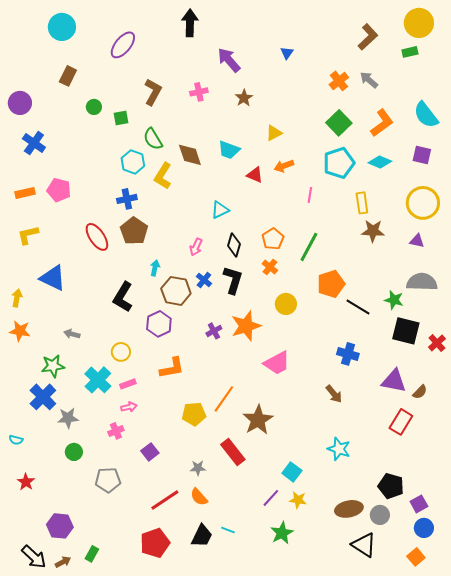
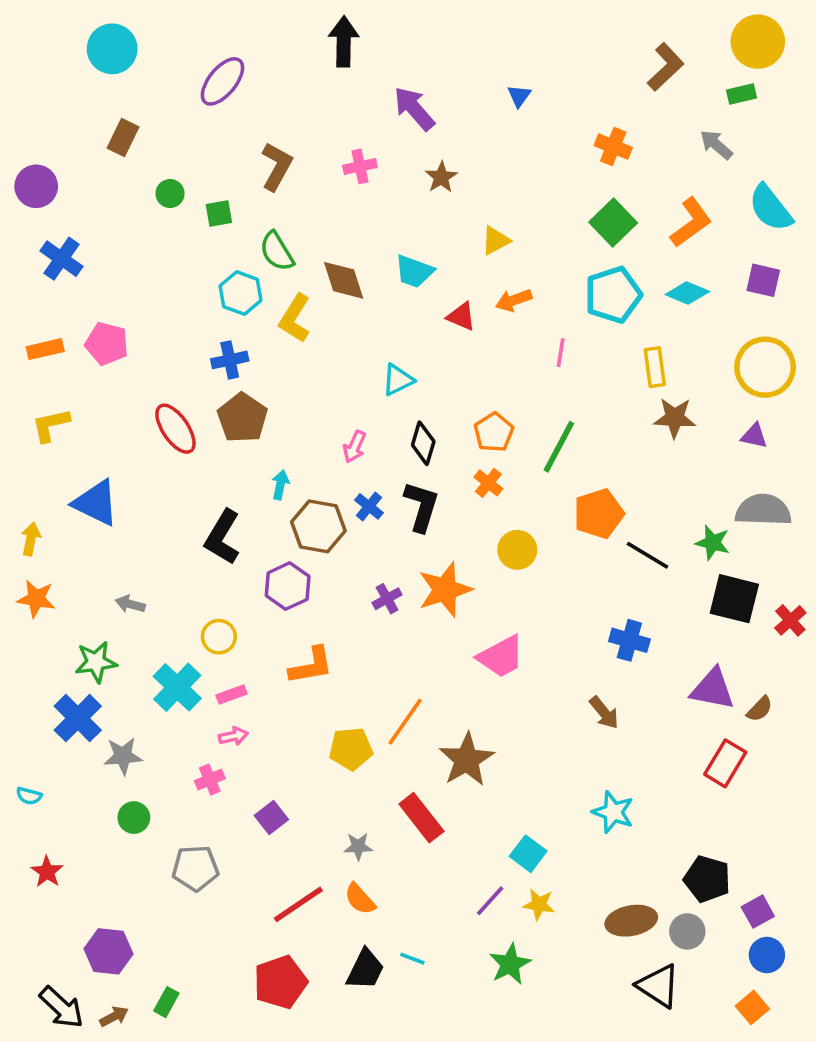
gray arrow: (369, 80) -> (716, 145), moved
orange cross: (339, 81) -> (613, 147), turned -30

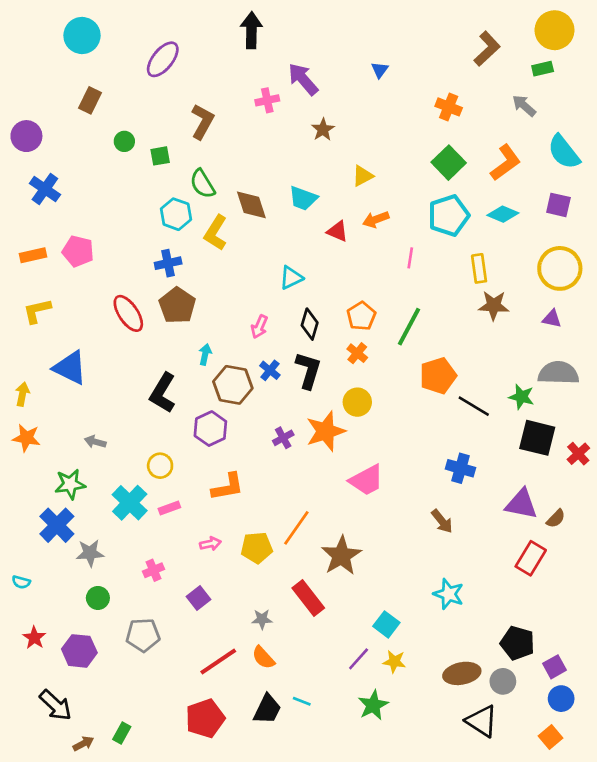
pink cross: (360, 166) -> (267, 100), moved
yellow circle: (517, 550) -> (357, 402), moved
pink arrow: (233, 736) -> (210, 544), moved
purple hexagon: (109, 951) -> (79, 651), moved
black arrow: (61, 1007) -> (56, 705), moved

